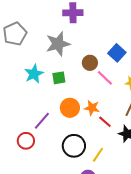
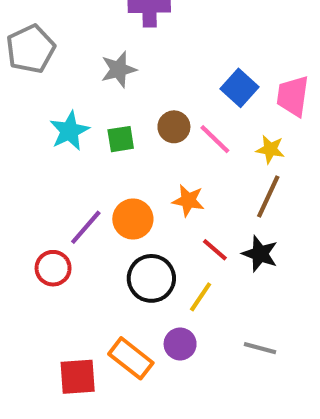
gray star: (58, 44) -> (119, 69), size x0.7
brown circle: (90, 63) -> (174, 127), moved
orange circle: (70, 108) -> (133, 219), moved
red line: (105, 122) -> (215, 250), moved

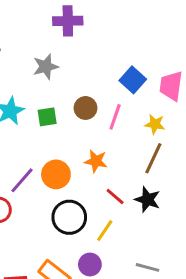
pink line: (215, 139) -> (115, 117), turned 65

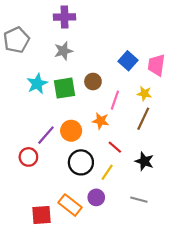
purple cross: (68, 21) -> (65, 17), moved
green square: (47, 117) -> (65, 88), size x1.5
pink line: (115, 117) -> (115, 100), moved
black star: (148, 200) -> (144, 161), moved

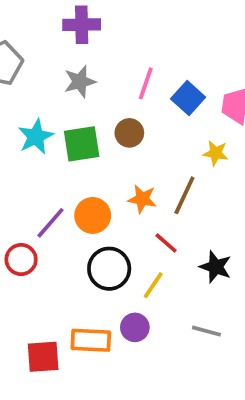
pink line: (115, 100) -> (146, 83), moved
brown line: (143, 119) -> (184, 195), moved
orange rectangle: (70, 205) -> (91, 340), turned -35

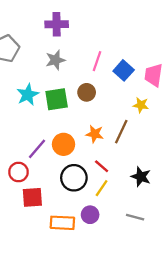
red line: (166, 243) -> (102, 166), moved
red square: (43, 357) -> (32, 197), moved

